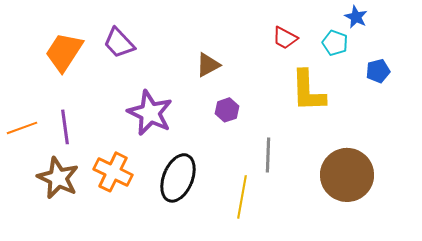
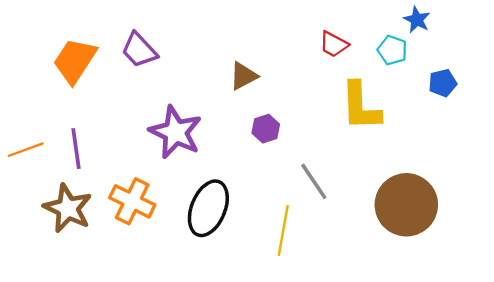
gray line: (268, 155) -> (314, 181), turned -36

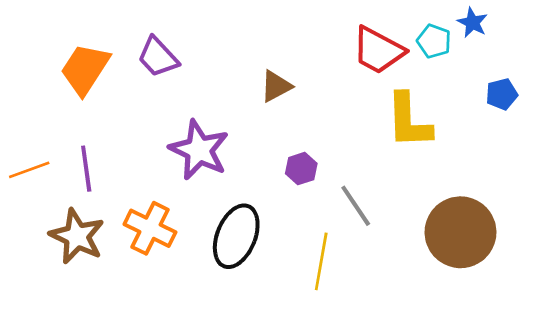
red trapezoid: (334, 44) -> (378, 50), size x1.6
cyan pentagon: (392, 50) -> (434, 41), moved
purple hexagon: (266, 129) -> (301, 169), moved

